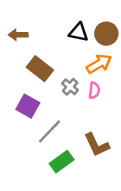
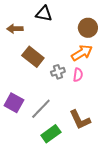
black triangle: (79, 32) -> (44, 14), moved
gray cross: (70, 87) -> (58, 72), turned 32
purple square: (28, 106) -> (14, 103), moved

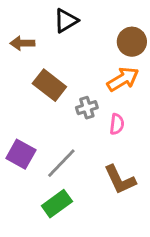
black triangle: (44, 14) -> (66, 21), turned -42
pink semicircle: (78, 75) -> (117, 124), moved
green rectangle: (51, 134) -> (57, 204), moved

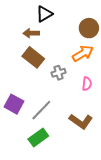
brown arrow: (22, 43) -> (31, 33), moved
pink semicircle: (117, 124) -> (87, 84), moved
brown L-shape: (120, 180) -> (81, 121), turned -30

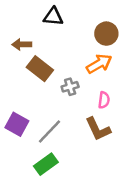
black triangle: (44, 14) -> (53, 17), turned 36
brown arrow: (31, 33) -> (22, 44), moved
brown L-shape: (81, 121) -> (98, 129), moved, turned 30

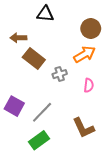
brown L-shape: (98, 129) -> (83, 128), moved

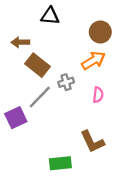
purple square: (14, 106) -> (16, 118), turned 36
gray line: (42, 112) -> (40, 97), moved
green rectangle: (39, 140) -> (60, 163), moved, turned 30

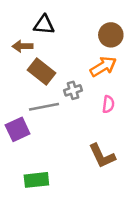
black triangle: (50, 16) -> (44, 25), moved
gray line: (40, 97) -> (44, 107), turned 35
green rectangle: (60, 163) -> (36, 180), moved

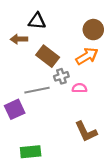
brown rectangle: (41, 71) -> (48, 56), moved
pink semicircle: (108, 104) -> (79, 88), moved, turned -96

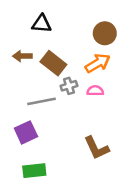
brown arrow: (19, 39) -> (22, 56), moved
pink semicircle: (79, 88) -> (95, 91), moved
purple square: (15, 109) -> (26, 132), moved

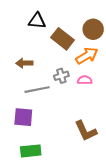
brown arrow: (22, 56) -> (24, 63), moved
brown rectangle: (53, 63) -> (62, 39), moved
purple square: (26, 132) -> (23, 117), turned 30

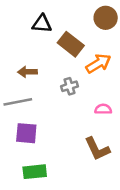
brown circle: (93, 29) -> (106, 18), moved
pink semicircle: (85, 80) -> (103, 109), moved
gray line: (37, 90) -> (18, 102), moved

